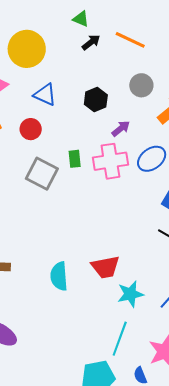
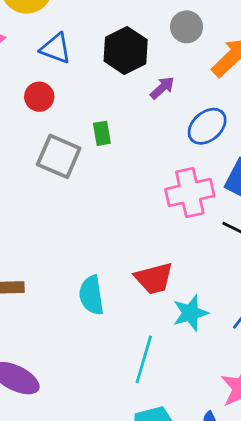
black hexagon: (96, 100) -> (126, 50), size x1.4
pink cross: (110, 161) -> (190, 192), moved
cyan line: (120, 339) -> (144, 359), moved

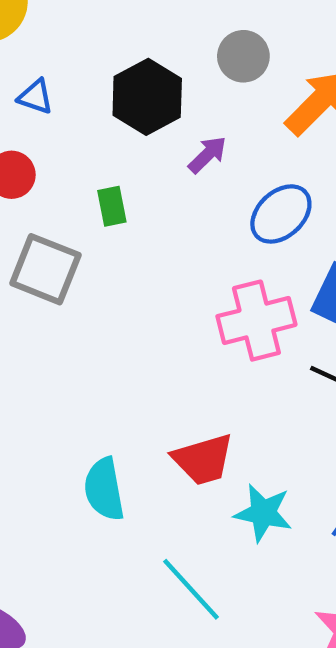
blue triangle: (56, 48) -> (35, 97), size x0.7
green rectangle: (102, 133) -> (112, 206), moved
cyan star: (190, 313) -> (263, 513), turned 30
cyan line: (144, 359) -> (191, 589), turned -57

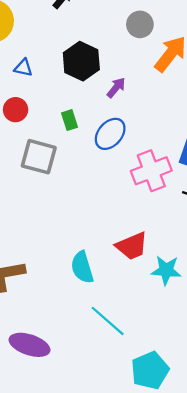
gray circle: (243, 56) -> (140, 24), moved
blue ellipse: (281, 214) -> (110, 134), moved
cyan line: (191, 589) -> (108, 321), moved

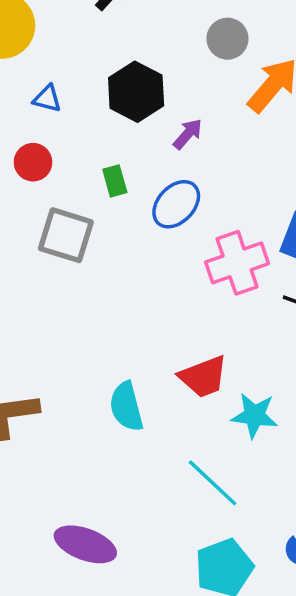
cyan line: (108, 321) -> (213, 483), moved
purple ellipse: (30, 345) -> (85, 544), moved

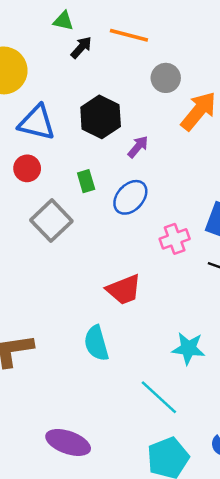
blue triangle: (47, 99) -> (37, 123), size x1.8
gray square: (66, 235) -> (51, 221), turned 30
pink cross: (237, 263) -> (175, 239), size x0.7
red trapezoid: (203, 377) -> (124, 290), moved

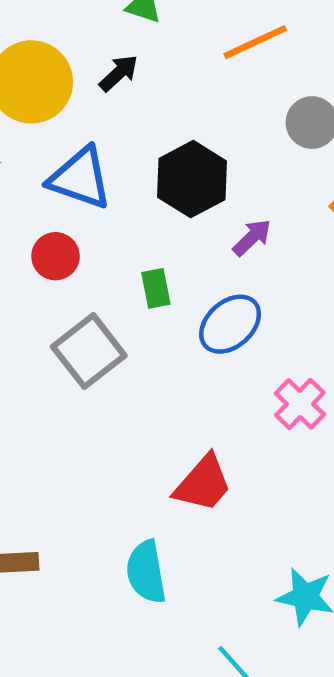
orange line: (129, 35) -> (255, 42), turned -45
black arrow: (81, 47) -> (119, 73), moved
pink cross: (175, 239) -> (300, 404), turned -32
red trapezoid: (124, 290) -> (203, 483), turned -33

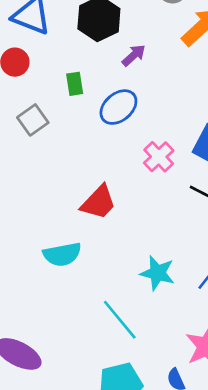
gray square: (89, 351) -> (33, 120), size x0.7
cyan semicircle: (146, 572) -> (62, 254), turned -93

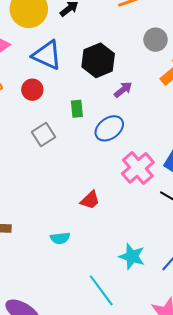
pink cross: (159, 157) -> (138, 168), size x1.4
red trapezoid: (99, 202) -> (90, 200), size x0.7
cyan semicircle: (62, 254) -> (60, 238), size x0.7

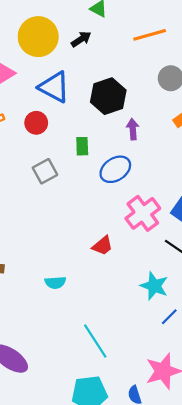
purple arrow: (123, 90) -> (133, 129), turned -60
red trapezoid: (90, 200) -> (103, 246), moved
cyan star: (132, 256) -> (154, 286), moved

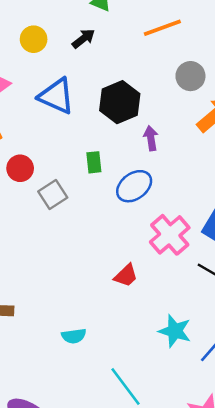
yellow circle: (38, 37) -> (34, 39), size x0.6
red circle: (36, 123) -> (20, 168), moved
cyan semicircle: (55, 283) -> (74, 336), moved
cyan star: (154, 286) -> (175, 331), moved

